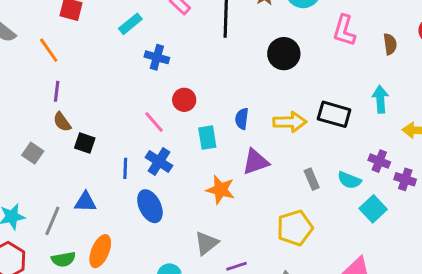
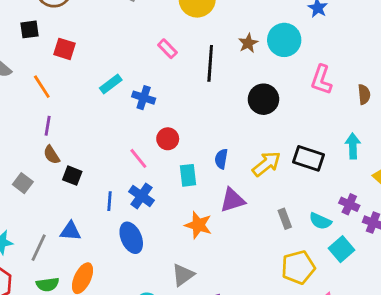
cyan rectangle: (130, 24) -> (111, 84), moved
yellow arrow: (290, 122) -> (266, 164), turned -40
yellow pentagon: (295, 228) -> (298, 267), moved

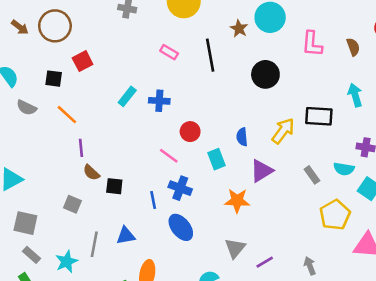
black square: (29, 29) -> (54, 79), moved, turned 30
red square: (65, 49) -> (83, 61), moved, turned -30
gray line: (39, 248) -> (94, 244), moved

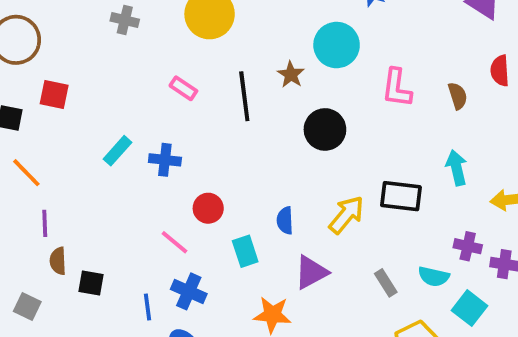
brown star: (239, 29) -> (291, 74), moved
red square: (83, 61) -> (54, 94), turned 36
brown semicircle: (91, 173) -> (58, 261), turned 42

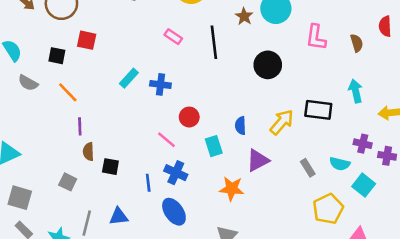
brown star: (291, 74) -> (244, 16), moved

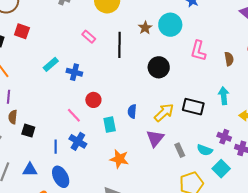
purple triangle: (258, 160) -> (155, 138), moved, turned -30
blue ellipse: (174, 212) -> (61, 177), moved

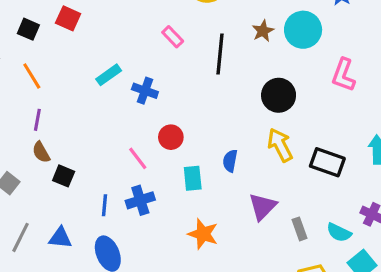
yellow arrow: (164, 113) -> (280, 145), moved, turned -80
brown semicircle: (13, 117) -> (41, 152), turned -40
blue cross: (78, 141) -> (140, 200), turned 36

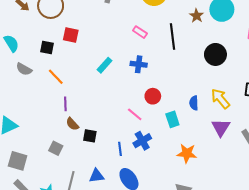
blue cross: (145, 91) -> (139, 64), moved
yellow arrow: (280, 145) -> (220, 99), moved

